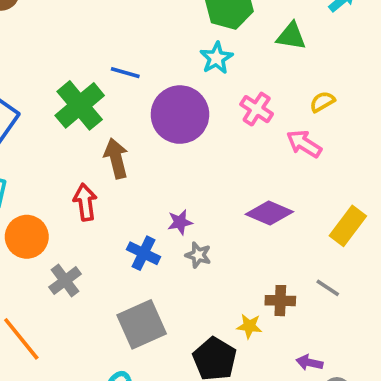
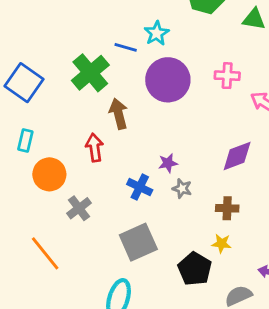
cyan star: (216, 58) -> (157, 33), moved
pink cross: (257, 109) -> (227, 76), turned -30
purple diamond: (269, 213) -> (237, 156), turned -44
brown cross: (280, 301) -> (227, 208), moved

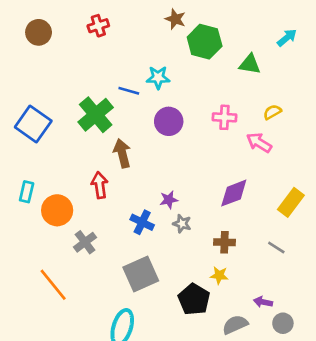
cyan star: (157, 33) -> (158, 78), turned 30
purple circle: (168, 80) -> (169, 121), size x0.7
cyan rectangle: (25, 141) -> (27, 192), moved

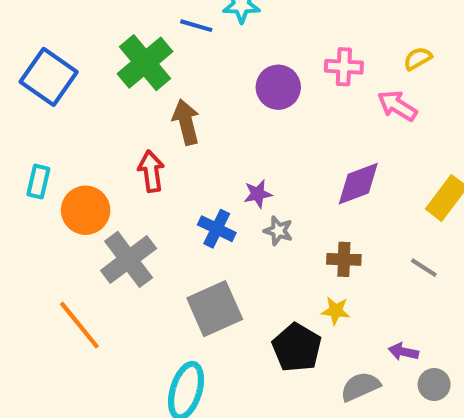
purple circle: (169, 121) -> (278, 87), moved
gray cross: (85, 242) -> (129, 259), size x1.5

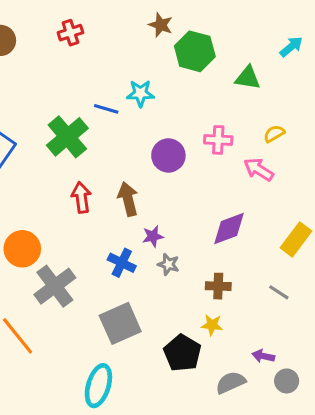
brown arrow: (186, 122) -> (128, 199), moved
red arrow: (151, 171) -> (81, 197), moved

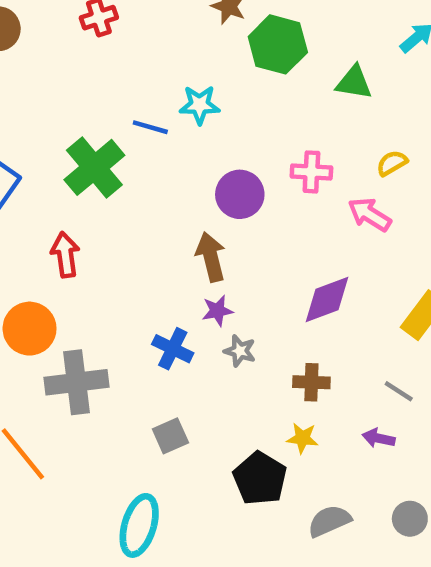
red arrow: (81, 197) -> (65, 255), moved
brown arrow: (128, 199) -> (211, 257), moved
gray cross: (55, 286) -> (77, 382), turned 30
gray square: (120, 323) -> (170, 436), size x0.6
purple arrow: (263, 356) -> (379, 438), moved

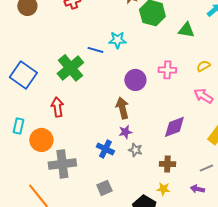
pink arrow: (370, 214) -> (203, 96), moved
gray line: (399, 391) -> (206, 168), turned -56

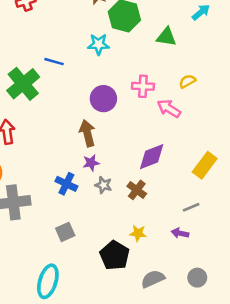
cyan star: (117, 40) -> (98, 44), moved
pink arrow: (203, 96) -> (169, 108), moved
brown cross: (167, 164) -> (137, 190), moved, turned 35

